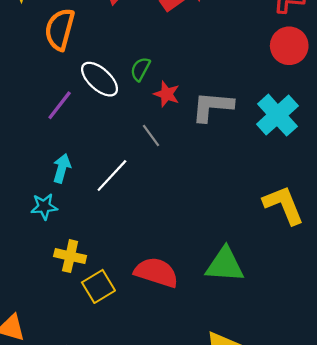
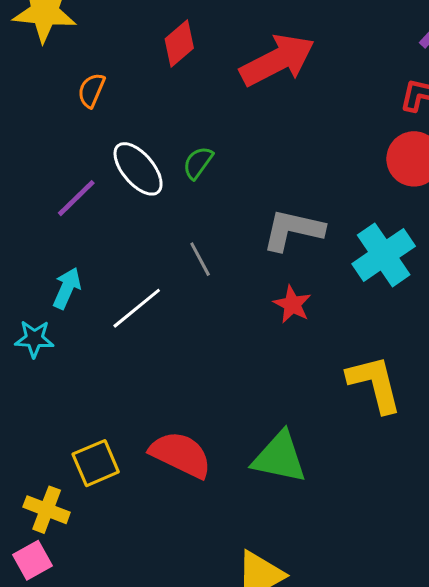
orange semicircle: (60, 29) -> (91, 90), size x0.6
red star: (167, 94) -> (292, 304), moved
yellow cross: (70, 256) -> (47, 510), moved

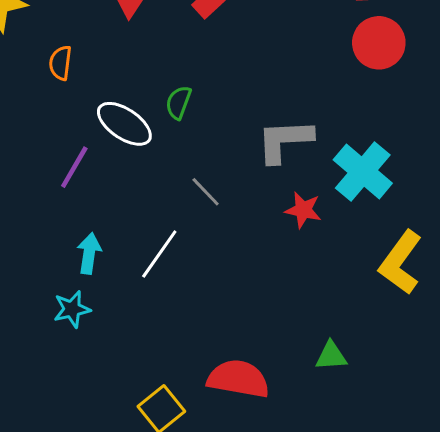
cyan cross: (384, 255) -> (363, 172), moved
yellow L-shape: (375, 384) -> (401, 263), turned -114
green triangle: (279, 457) -> (331, 356), size x0.6

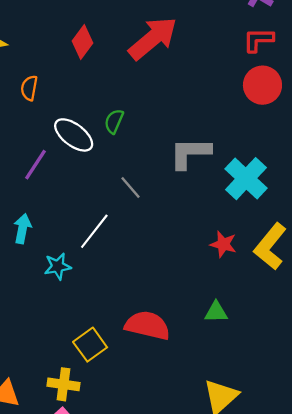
red star: (303, 210) -> (223, 244), moved
cyan arrow: (89, 253) -> (22, 229), moved
cyan star: (72, 309) -> (58, 266), moved

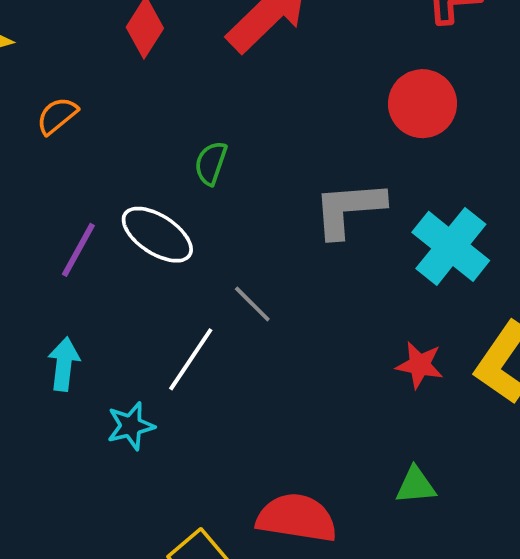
red circle: (262, 85) -> (423, 104), moved
orange semicircle: (29, 88) -> (57, 116), turned 45
white ellipse: (74, 135) -> (157, 235), moved
gray line: (130, 188) -> (252, 304), moved

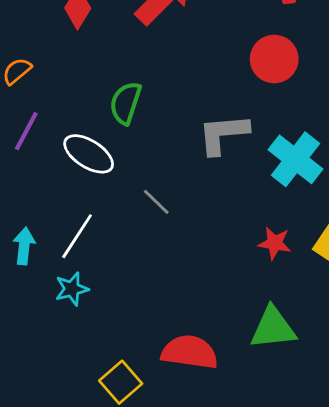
green semicircle: (211, 163) -> (126, 103), size x1.4
purple line: (78, 250) -> (26, 131), moved
white line: (191, 359) -> (77, 236), moved
green triangle: (416, 485) -> (273, 328), size x1.6

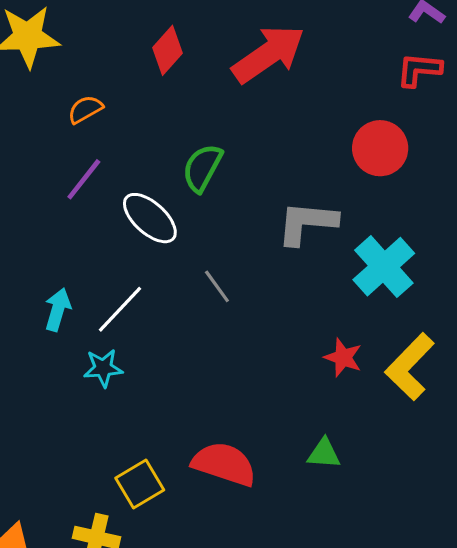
green triangle: (273, 328) -> (324, 454), size x0.6

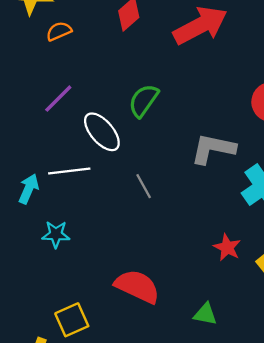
orange semicircle: (85, 109) -> (59, 31), moved
white line: (120, 309) -> (69, 171), moved, turned 33
red semicircle: (224, 464) -> (137, 286), moved

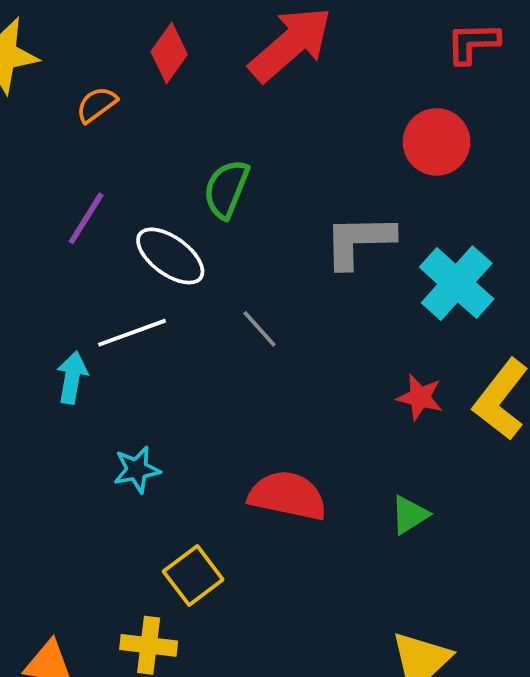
orange semicircle: (59, 31) -> (97, 105), moved
cyan star: (56, 234) -> (137, 470), moved
green triangle: (205, 314) -> (410, 515), turned -30

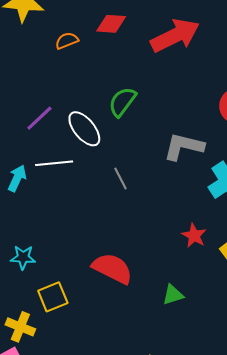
red diamond: (169, 53) -> (111, 24), turned 44
purple line: (86, 218) -> (39, 118), moved
cyan star: (137, 470) -> (23, 257), moved

